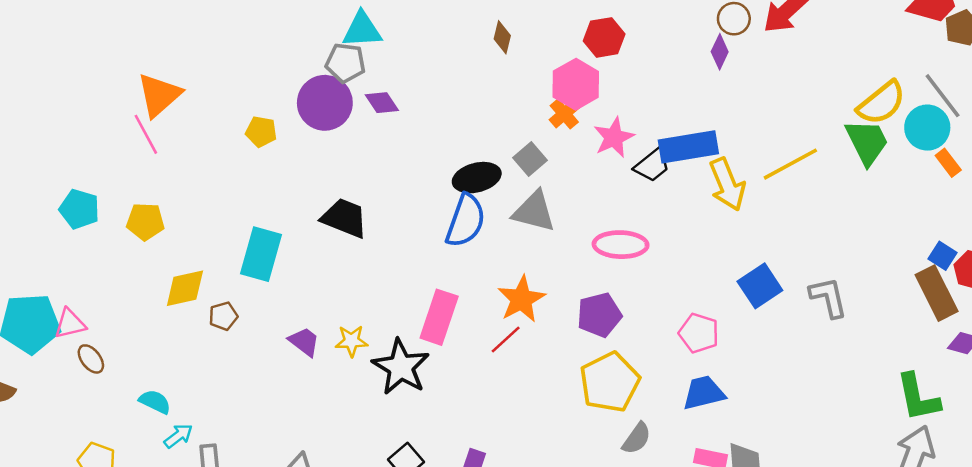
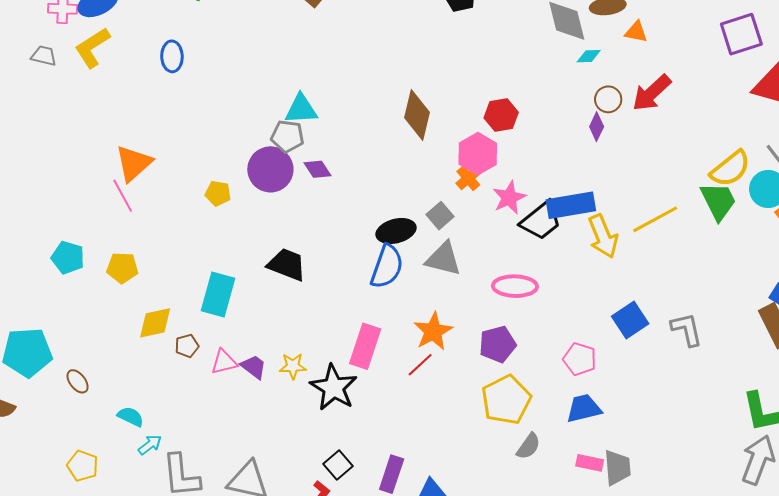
brown diamond: (502, 37) -> (417, 115), size x1.8
black trapezoid: (652, 165) -> (541, 221), size x1.4
pink triangle: (70, 324) -> (224, 362), moved

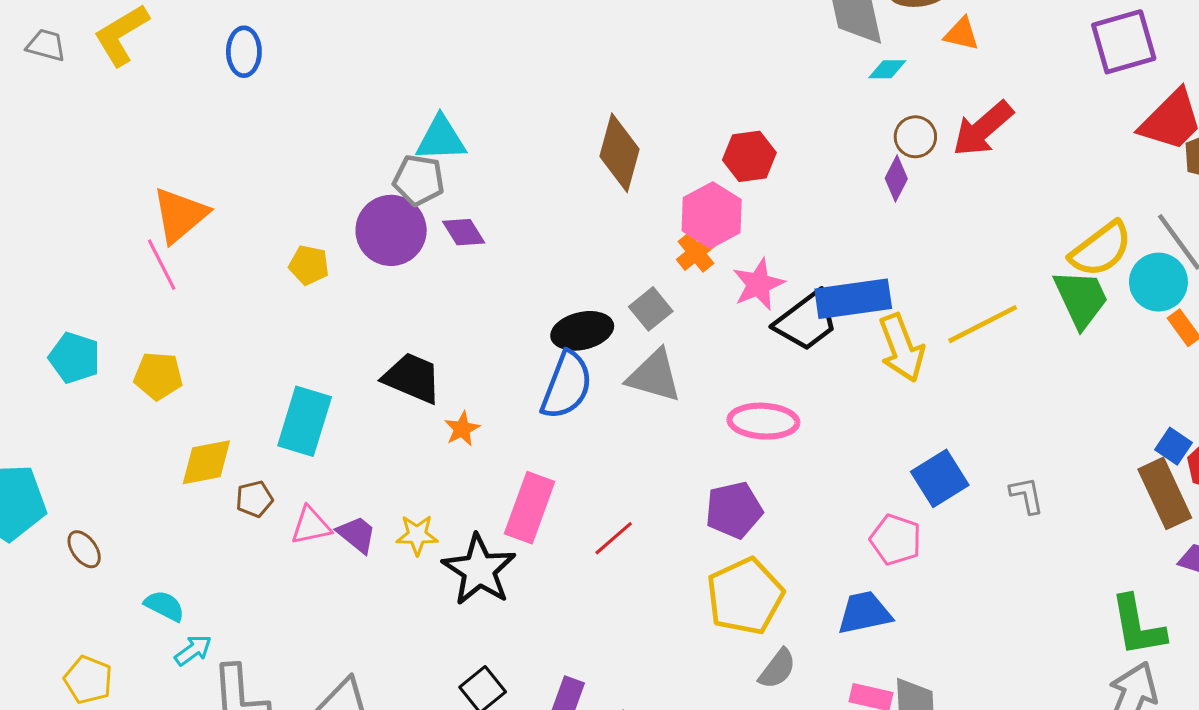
gray L-shape: (687, 329) -> (1027, 495), size x0.7
orange star: (433, 331) -> (462, 429), moved, size x0.6
pink pentagon: (580, 359) -> (896, 540), moved

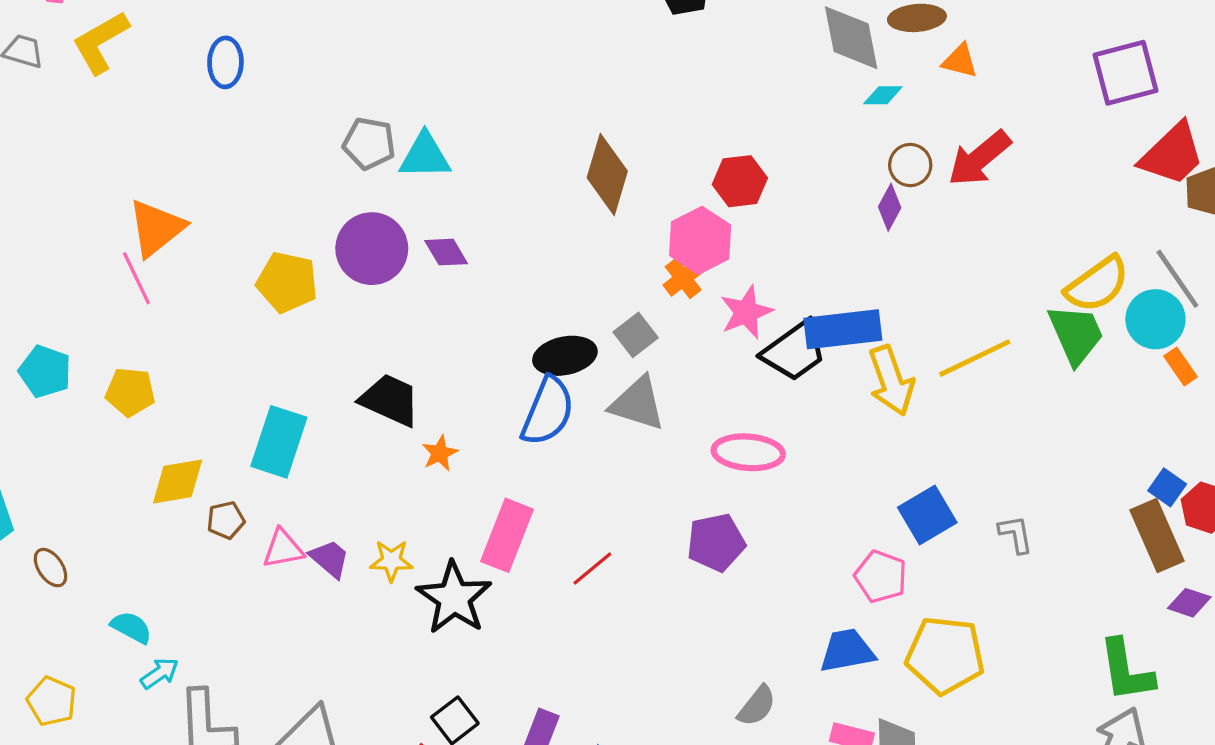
gray pentagon: (419, 180) -> (369, 143), moved
yellow pentagon: (309, 265) -> (287, 282), size x1.5
yellow pentagon: (745, 596) -> (945, 655), moved, turned 30

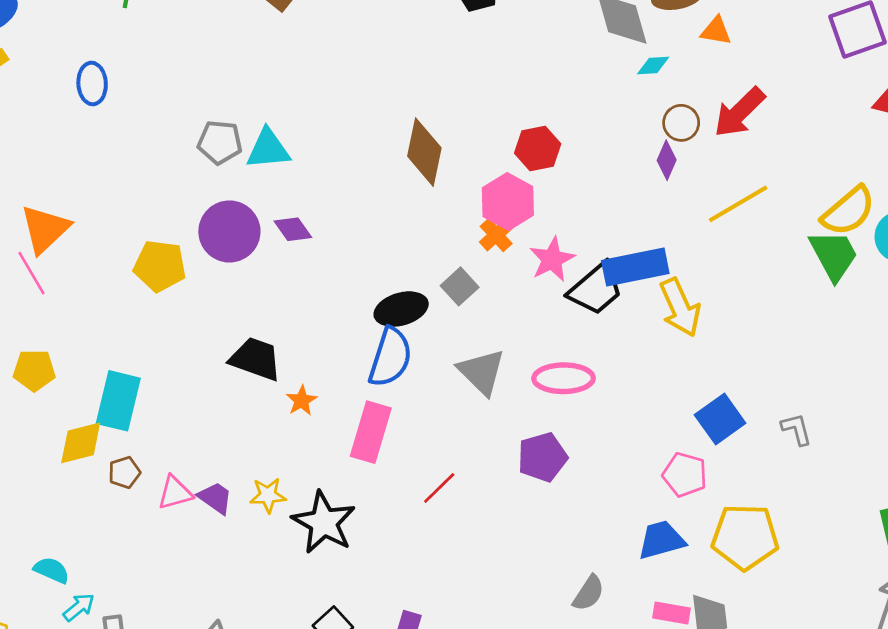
yellow line: (975, 358) -> (738, 204), moved
gray triangle: (638, 404) -> (482, 372), moved, turned 32
cyan rectangle: (279, 442) -> (118, 401), moved
pink rectangle: (507, 535) -> (371, 432), moved

